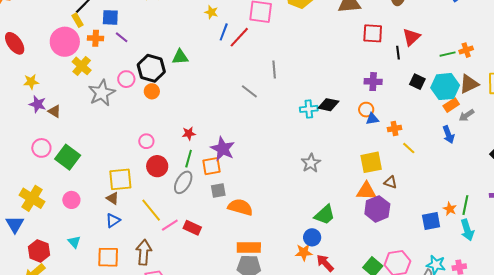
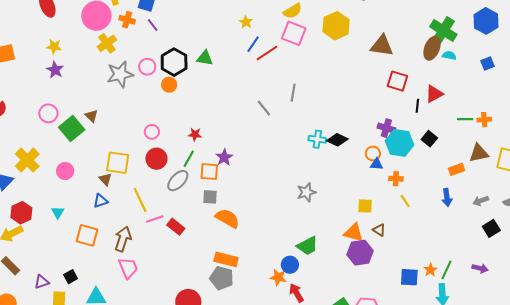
cyan hexagon: (445, 87) -> (400, 143), moved
brown triangle: (54, 111) -> (91, 116), moved
gray arrow: (466, 115) -> (481, 201), moved
purple star: (223, 149) -> (224, 157), size x0.7
yellow square: (371, 162) -> (365, 206), size x0.7

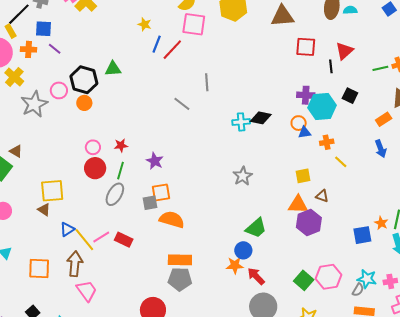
pink circle: (152, 132) -> (93, 147), moved
red circle: (156, 159) -> (95, 168), moved
orange square: (209, 172) -> (161, 193), moved
yellow line: (140, 200) -> (84, 240), moved
blue triangle: (101, 201) -> (67, 229), moved

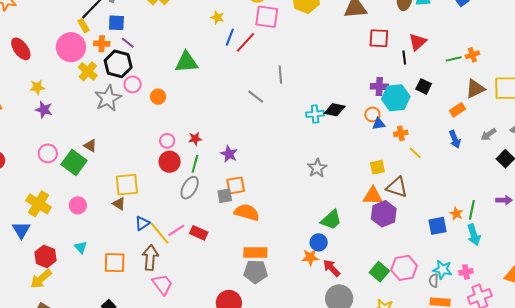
green triangle: (113, 69) -> (186, 62), size x1.4
black hexagon: (84, 80) -> (118, 64), moved
brown triangle: (322, 196) -> (397, 187), size x1.6
gray semicircle: (358, 290) -> (434, 281), turned 152

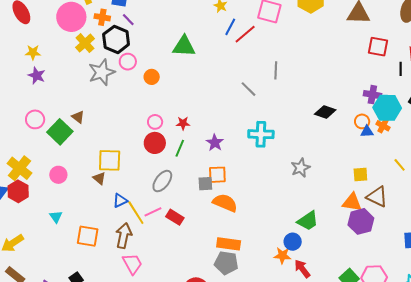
cyan cross: (315, 114) -> (261, 134), moved, size x1.4
orange cross: (401, 133) -> (383, 126), moved, turned 32
gray ellipse: (190, 188) -> (162, 181), moved
red hexagon: (45, 256) -> (18, 191), moved

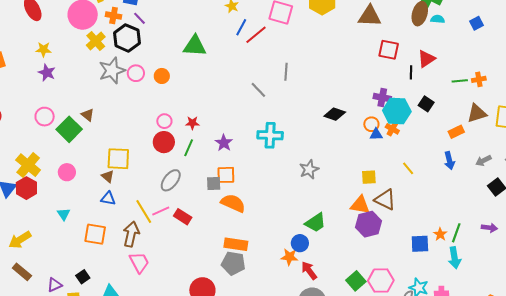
pink circle: (128, 62) -> (136, 73), moved
blue triangle: (120, 201) -> (108, 198), moved, turned 35

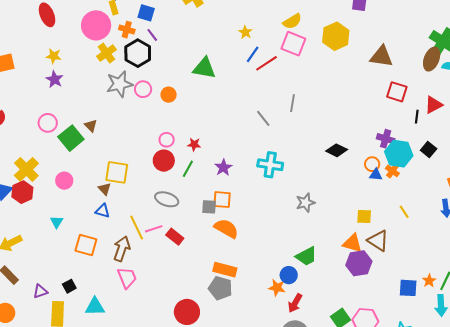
gray ellipse: (171, 180) -> (167, 199), turned 65
red arrow: (309, 270) -> (295, 303), turned -120

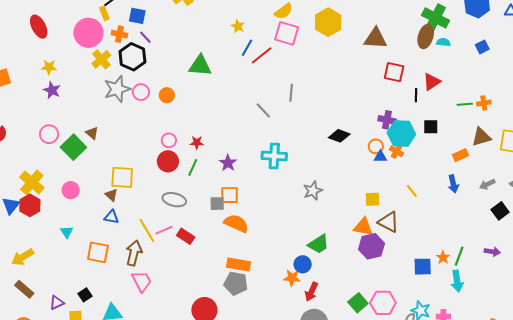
black square: (429, 149) -> (431, 127), turned -35

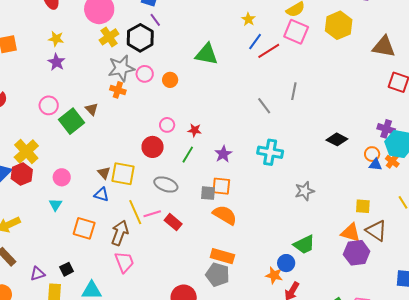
orange cross: (119, 34) -> (118, 90), moved
red circle: (168, 161) -> (153, 147), moved
yellow square: (122, 177) -> (123, 174), moved
pink circle: (71, 190) -> (62, 177), moved

